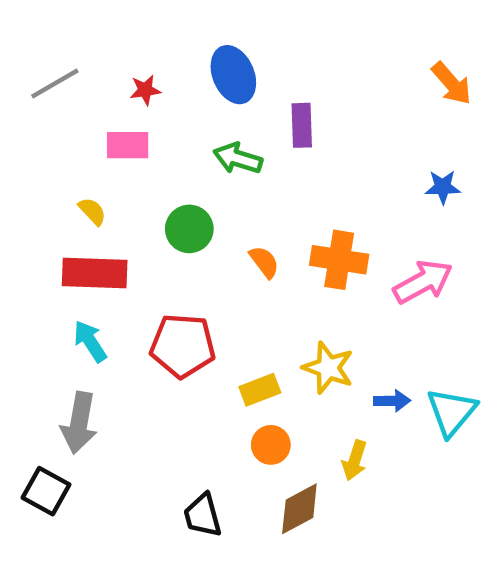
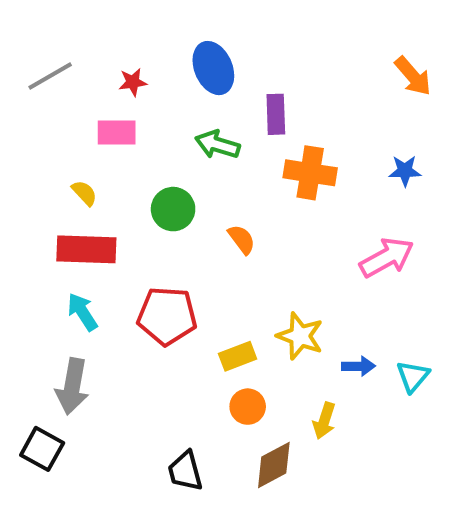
orange cross: (339, 260) -> (310, 173), moved
cyan triangle: (452, 412) -> (413, 376), size x0.7

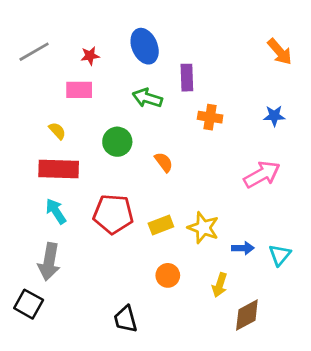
orange cross: (310, 173) -> (210, 117), size x0.7
yellow rectangle: (238, 356) -> (161, 225), moved
brown diamond: (274, 465) -> (247, 315), moved

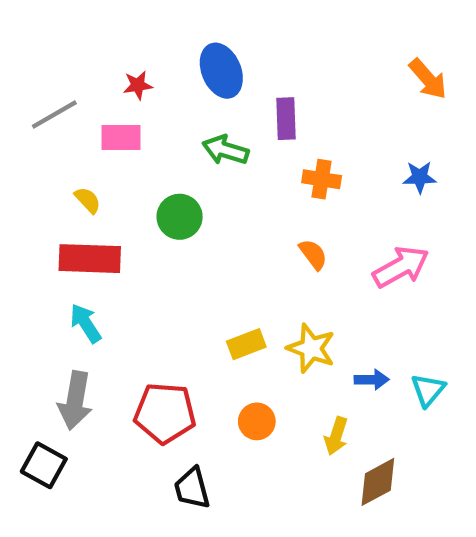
gray line: (34, 52) -> (54, 114), moved
orange semicircle: (164, 162) -> (313, 254), moved
red pentagon: (113, 214) -> (165, 413), moved

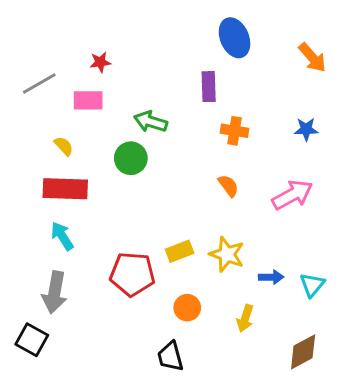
blue ellipse: (221, 71) -> (234, 38), moved
green arrow: (225, 150) -> (151, 122), moved
red pentagon: (165, 413) -> (132, 274), moved
brown diamond: (378, 482) -> (303, 352), moved
black trapezoid: (192, 488) -> (170, 356), moved

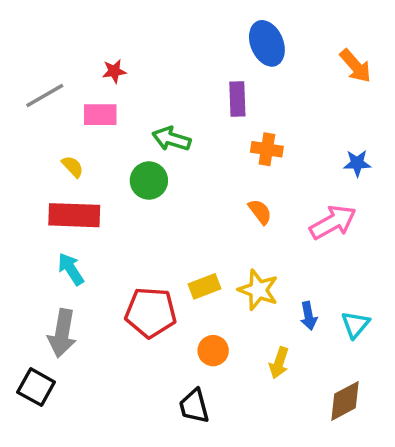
blue star: (306, 129) -> (357, 163), moved
blue arrow: (271, 277) -> (309, 316), turned 80

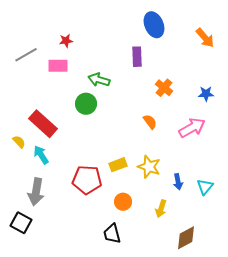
orange cross: (267, 149) -> (164, 88), moved, turned 30
yellow semicircle: (73, 167) -> (19, 142), moved
red rectangle: (74, 215) -> (43, 124), turned 40
brown diamond: (345, 401) -> (186, 238), moved

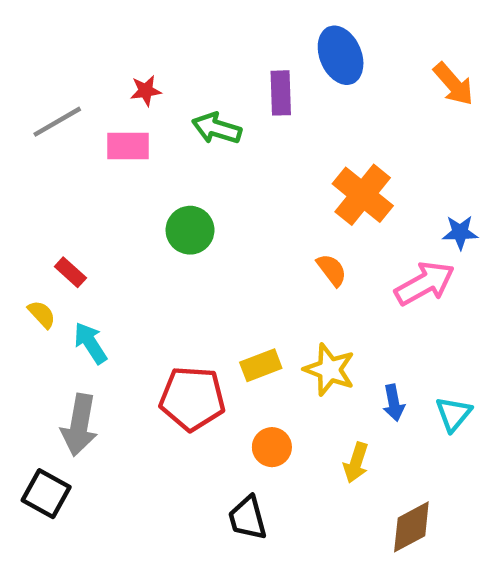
purple rectangle: (137, 57) -> (281, 93), moved
green arrow: (99, 80) -> (217, 128), moved
orange cross: (164, 88) -> (363, 195), size x1.5
blue star: (206, 94) -> (460, 232), moved
red rectangle: (43, 124) -> (70, 272), moved, size x0.5

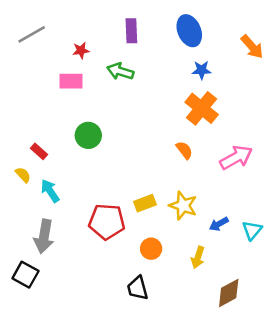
purple rectangle: (281, 93) -> (131, 31), moved
gray line: (57, 122) -> (32, 34), moved
green circle: (190, 230) -> (88, 135), moved
blue star: (460, 232) -> (202, 70), moved
blue arrow: (394, 403) -> (219, 224), turned 72

